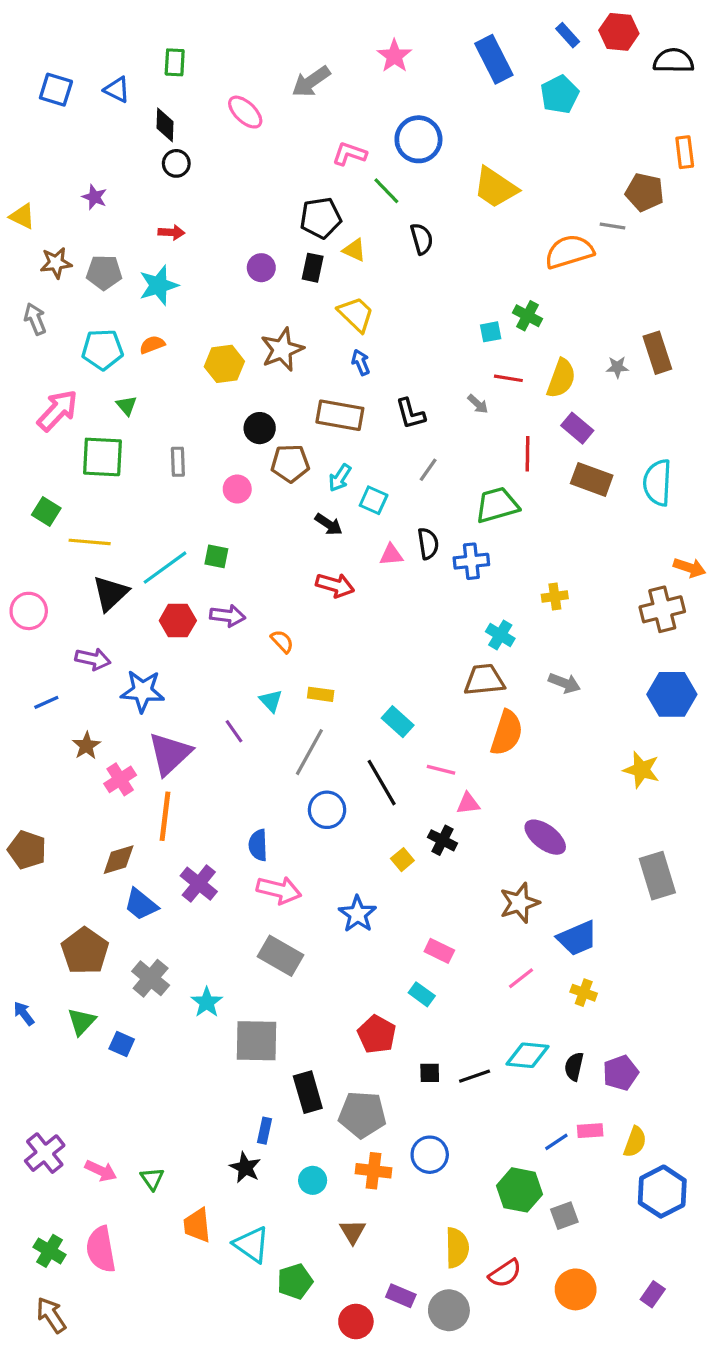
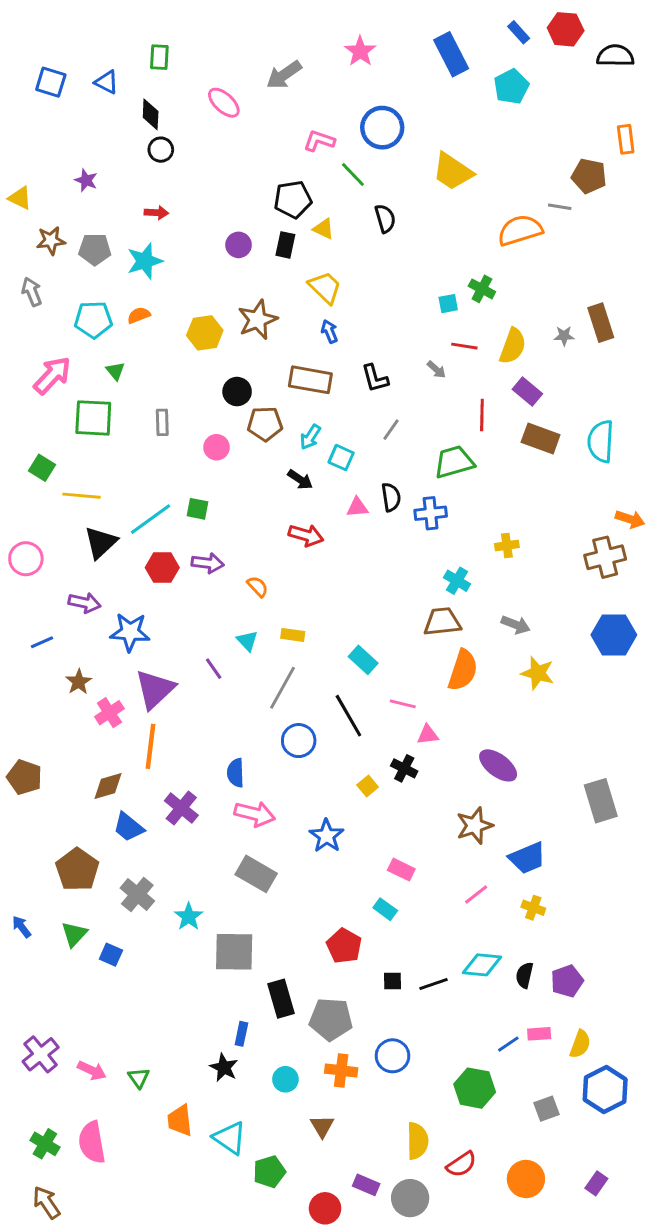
yellow star: (641, 770) -> (538, 673), moved
gray square: (564, 1216) -> (546, 1109), moved

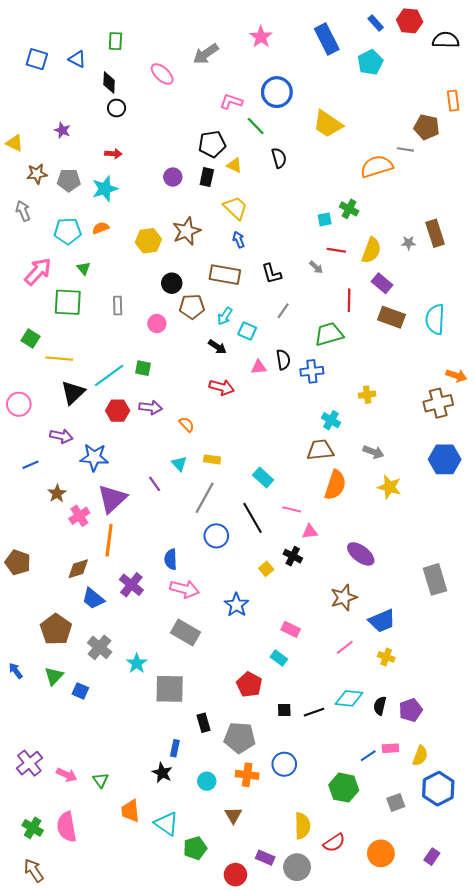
black rectangle: (281, 999) -> (204, 723), size x0.7

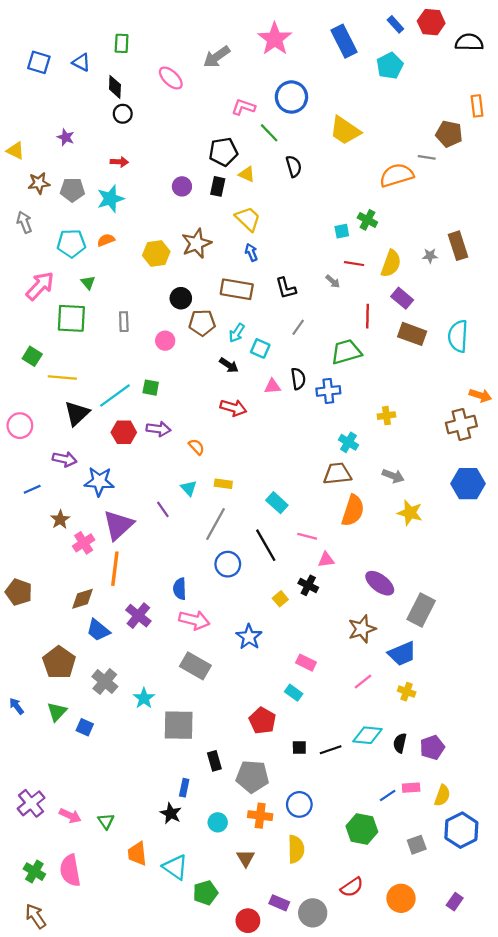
pink star: (261, 37) -> (275, 39), size x1.4
gray rectangle: (435, 579) -> (421, 610), moved, turned 44
yellow semicircle: (302, 826) -> (296, 849), moved

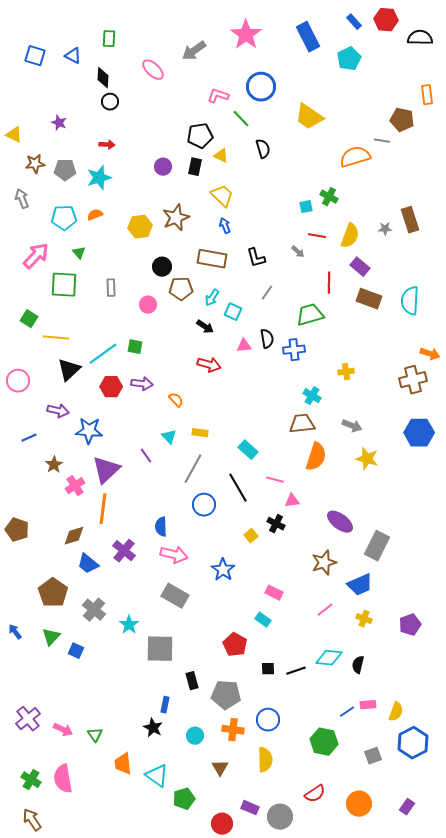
purple pentagon: (432, 747) -> (410, 625), moved

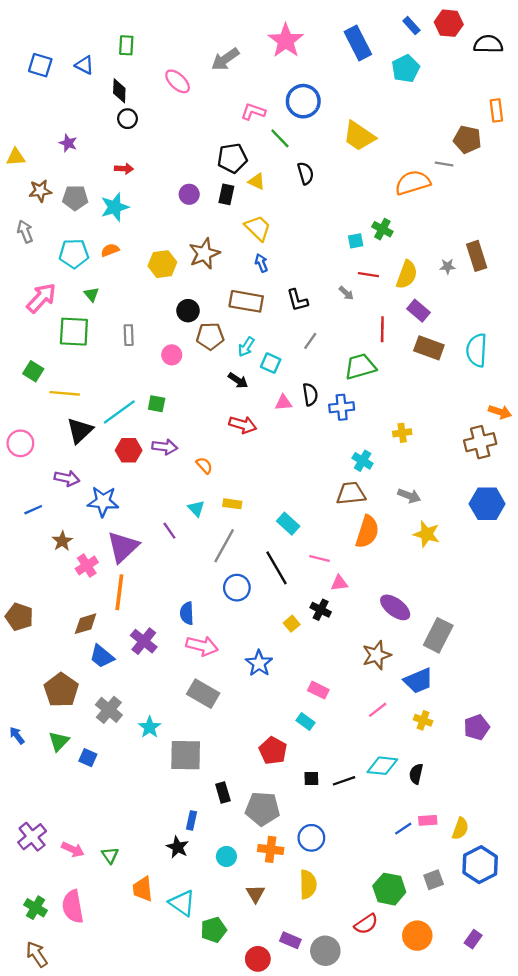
yellow triangle: (14, 135) -> (16, 157), turned -30
green hexagon: (324, 742) -> (389, 889), moved

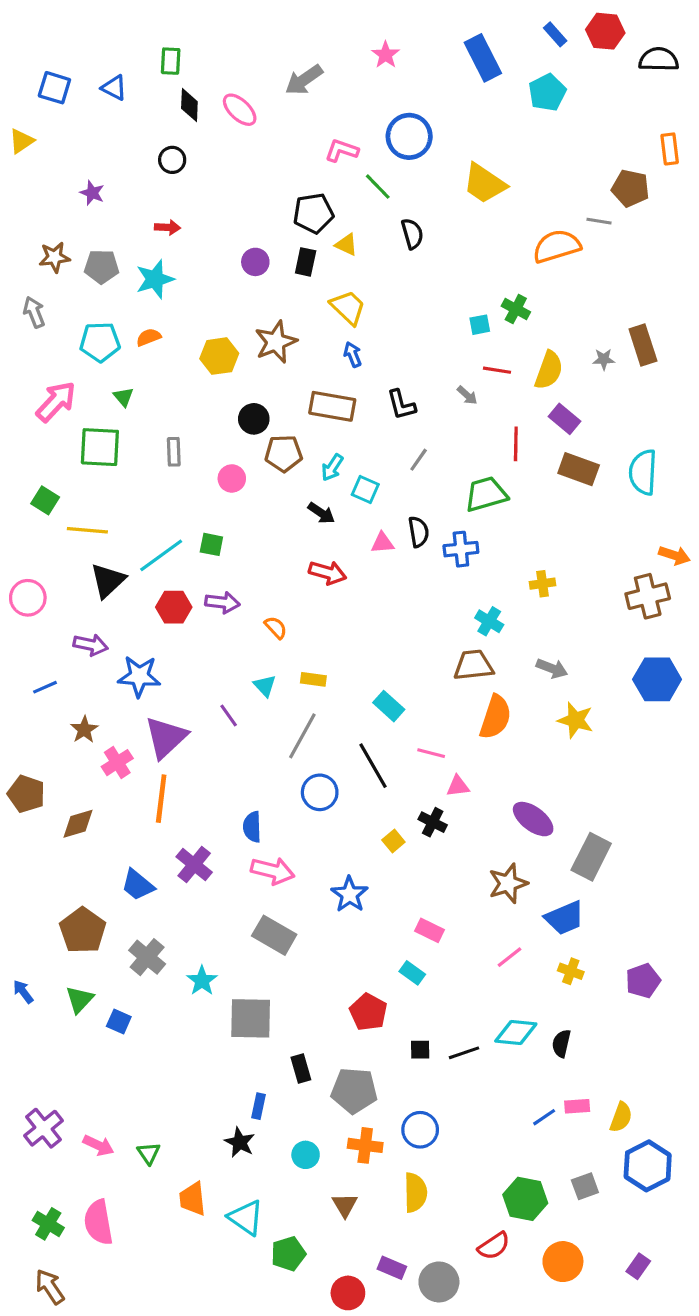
pink star: (286, 41) -> (386, 55), size x0.6
black diamond: (119, 91) -> (189, 105), moved
yellow triangle: (16, 157) -> (22, 141), moved, turned -30
brown pentagon: (19, 617) -> (26, 794), moved
brown diamond: (86, 624) -> (78, 824), moved

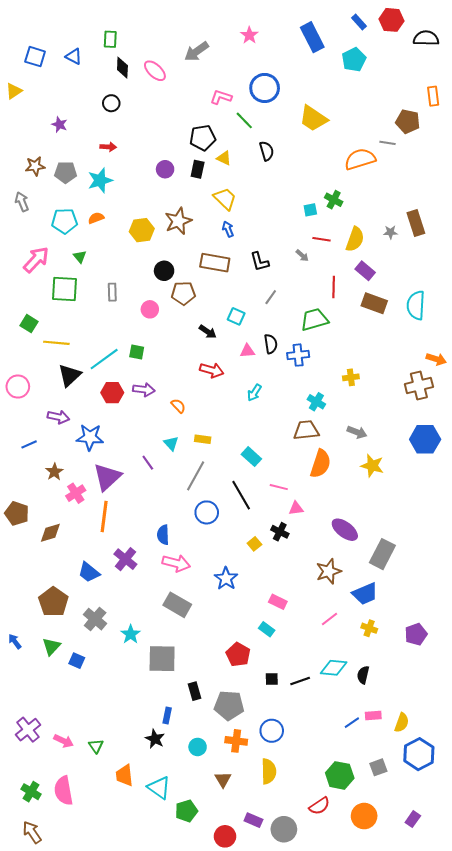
cyan arrow: (332, 468) -> (254, 393), moved

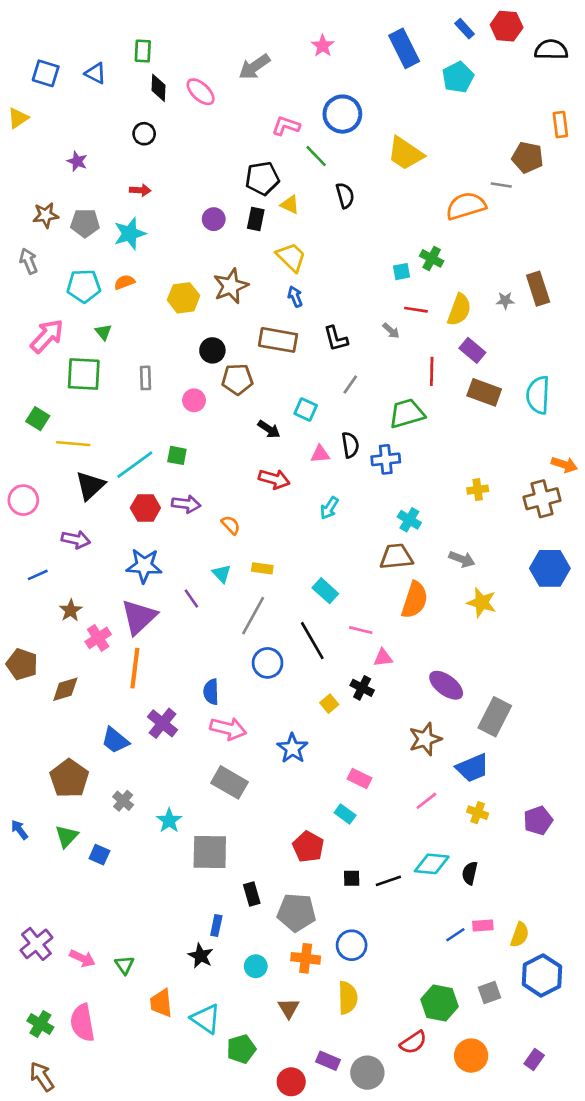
yellow cross: (351, 377) -> (478, 490), moved
blue star: (90, 437) -> (144, 566), moved
gray cross: (95, 619) -> (123, 801), size x0.7

